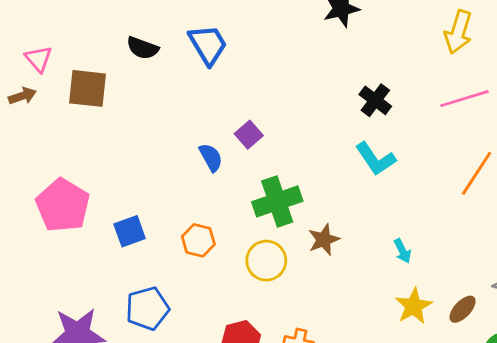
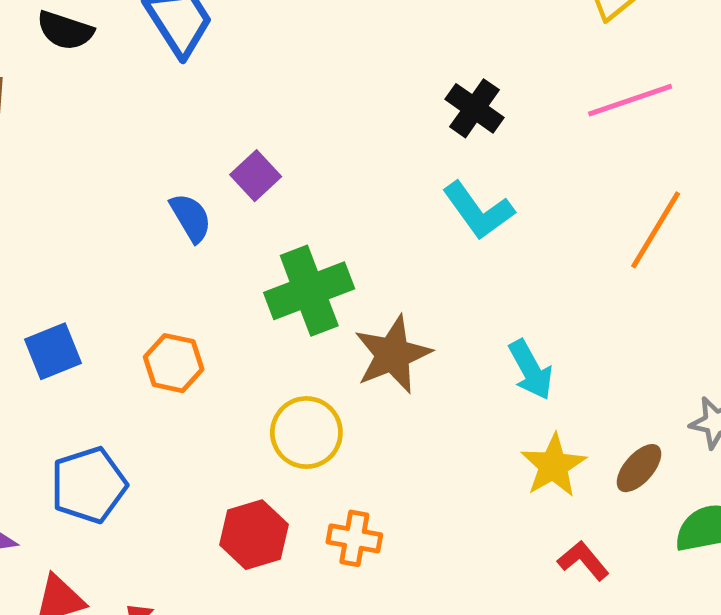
brown star: (324, 240) -> (393, 354), size x1.4
cyan arrow: (402, 251) -> (531, 370), size x1.4
yellow circle: (266, 261) -> (306, 433), moved

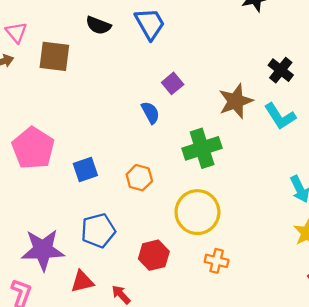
purple square: (256, 176) -> (173, 83), moved
brown star: (393, 354) -> (236, 101), moved
yellow circle: (306, 433) -> (197, 212), size x1.4
red hexagon: (254, 535) -> (154, 255), moved

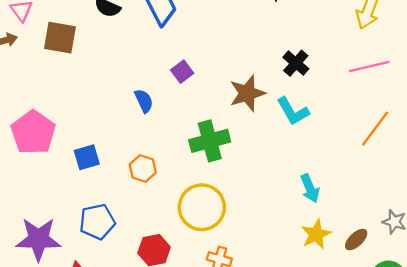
blue semicircle: (150, 113) -> (144, 101), moved

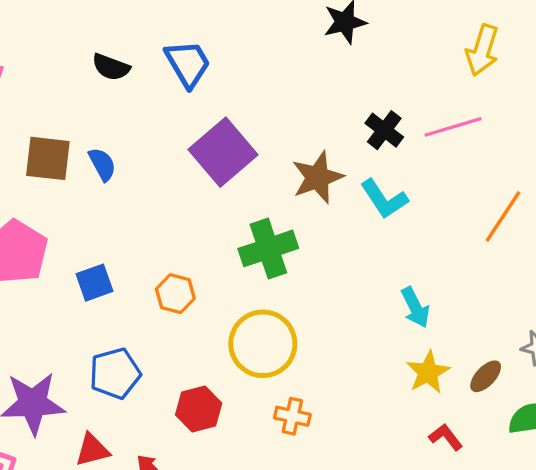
brown square: (60, 38) -> (48, 158), moved
pink line: (369, 67) -> (453, 127), moved
purple square: (182, 72) -> (223, 152), size x2.0
blue semicircle: (144, 101) -> (102, 164), moved

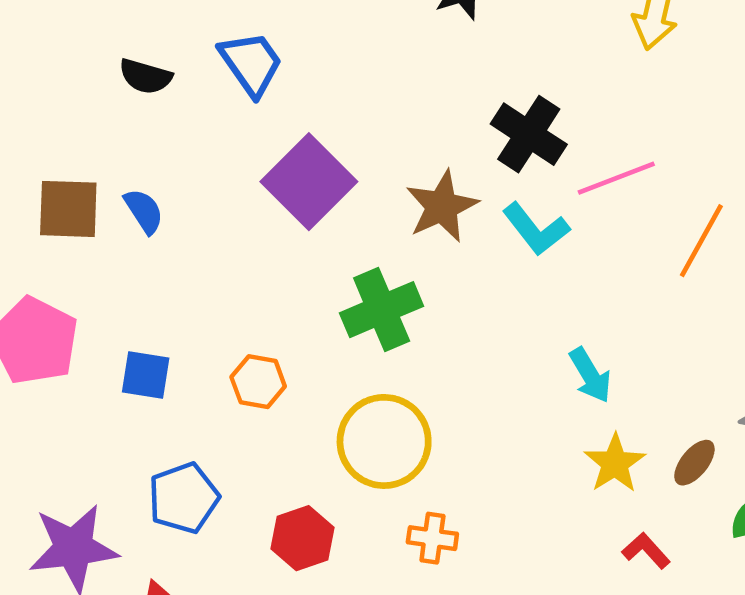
pink line: (453, 127) -> (616, 178), moved
black cross: (384, 130) -> (529, 134), size x1.4
blue square: (94, 283) -> (146, 375), turned 33

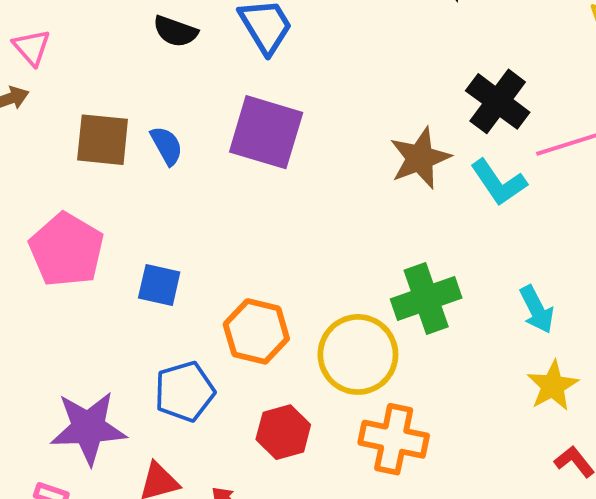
purple square: (309, 182) -> (266, 132), moved, turned -32
green cross: (382, 310) -> (426, 298), moved
orange hexagon: (258, 382) -> (256, 331), moved, size x1.4
orange cross: (432, 538) -> (394, 439), size x1.6

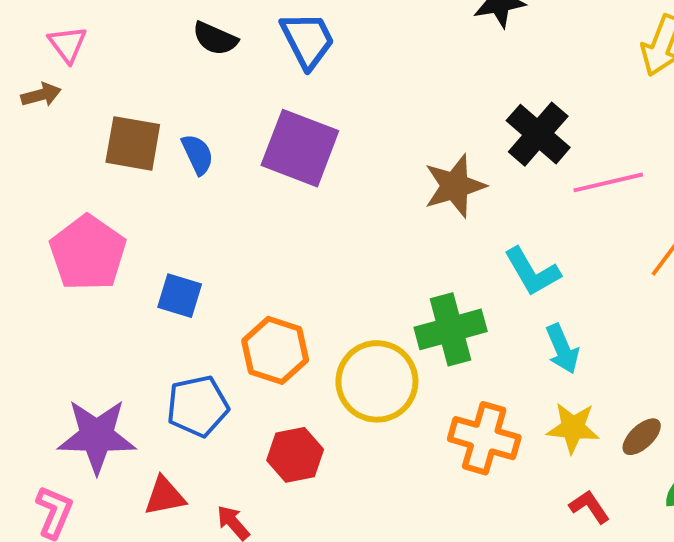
cyan L-shape: (498, 182) -> (532, 272), moved
yellow star: (553, 386) -> (573, 428), turned 30
orange cross: (394, 439) -> (484, 438), moved

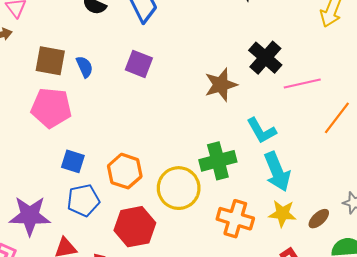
purple square: (300, 148) -> (139, 64), size x0.7
pink pentagon: (88, 253) -> (51, 108), moved, turned -30
blue square: (180, 296) -> (73, 161), moved
cyan arrow: (562, 349) -> (277, 172), size x1.5
red hexagon: (295, 455) -> (135, 227), size x1.4

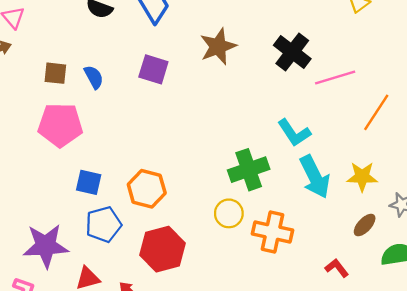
brown square: (50, 61) -> (55, 73), size x0.7
brown star: (221, 85) -> (218, 46), moved
yellow circle: (179, 188) -> (229, 213), moved, size x0.6
yellow star: (282, 214) -> (362, 177), moved

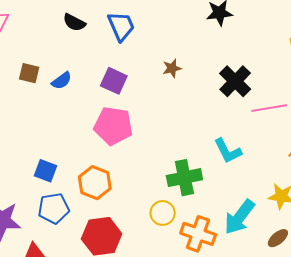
brown star: (218, 46) -> (172, 68), size x0.6
blue semicircle: (94, 77) -> (62, 81), turned 75
pink pentagon: (60, 125) -> (113, 126), moved
cyan arrow: (315, 177) -> (239, 217), moved, turned 57

